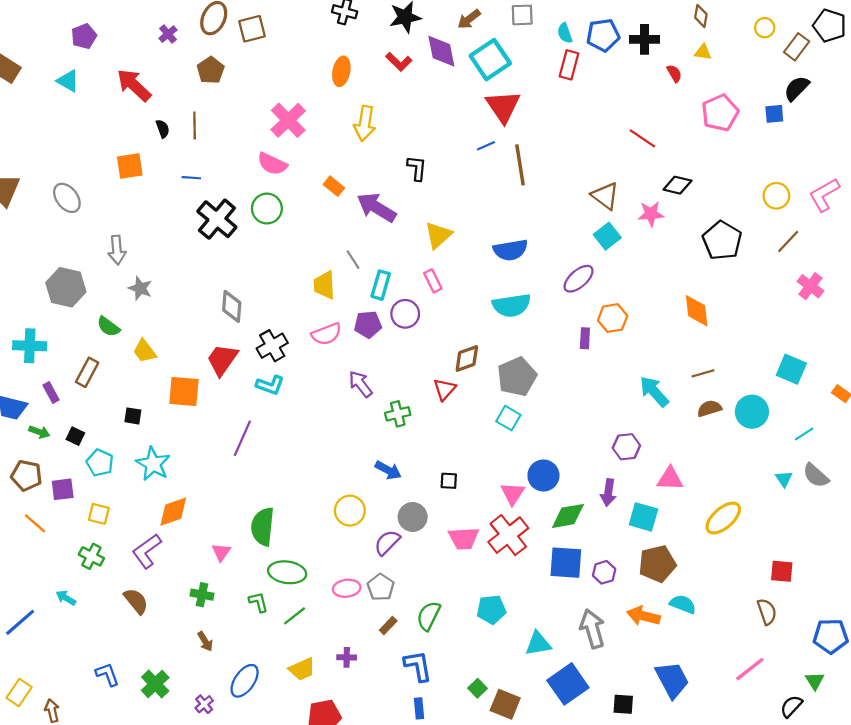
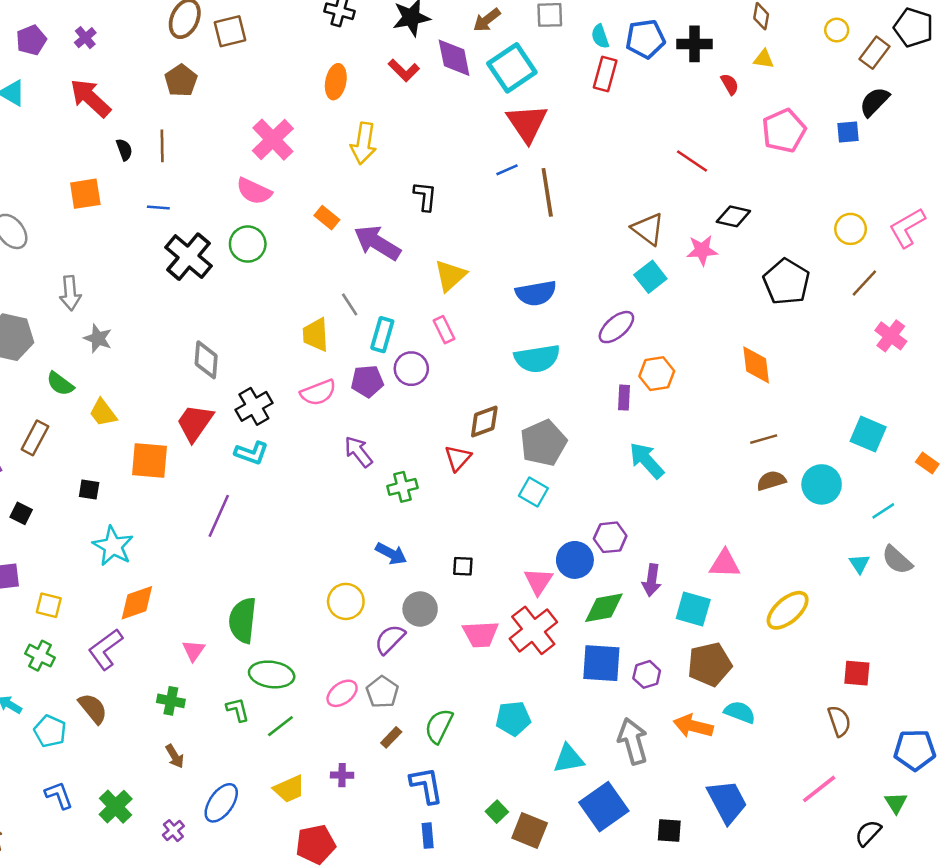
purple cross: (168, 34) -> (85, 38), moved
cyan arrow: (654, 391) -> (647, 460), moved
purple hexagon: (626, 447) -> (610, 537), moved
cyan pentagon: (100, 463) -> (50, 731), moved
pink ellipse: (347, 588) -> (342, 693), turned -30

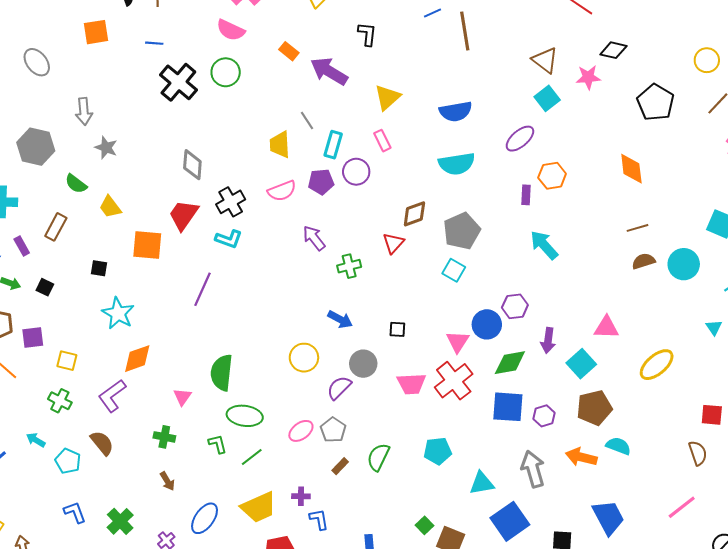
cyan square: (693, 609) -> (581, 364), turned 32
blue L-shape: (426, 785) -> (319, 519), moved, size x0.7
yellow trapezoid: (289, 789) -> (259, 507), size x1.4

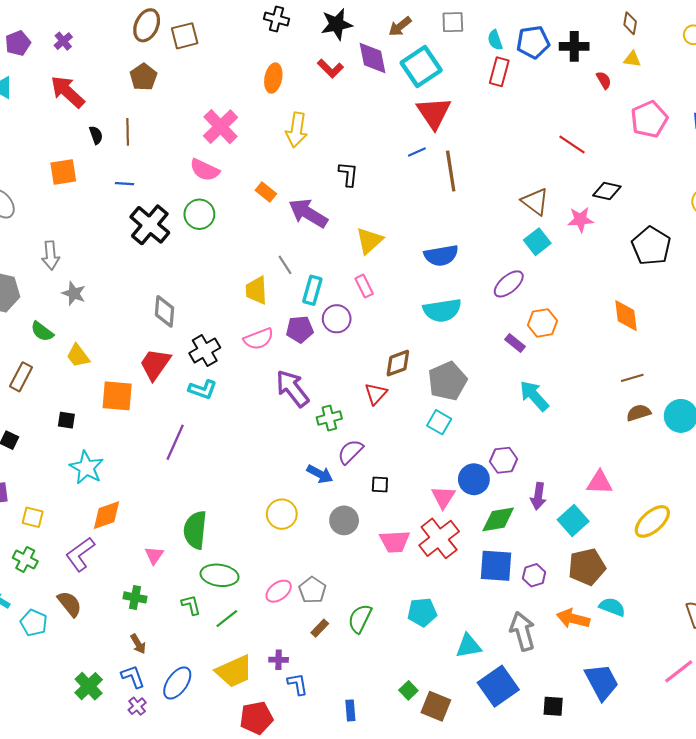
purple rectangle: (526, 195) -> (515, 343), turned -54
purple arrow: (314, 238) -> (292, 388), size x1.4
purple semicircle: (339, 388) -> (350, 452), moved
blue L-shape: (75, 512) -> (133, 677), moved

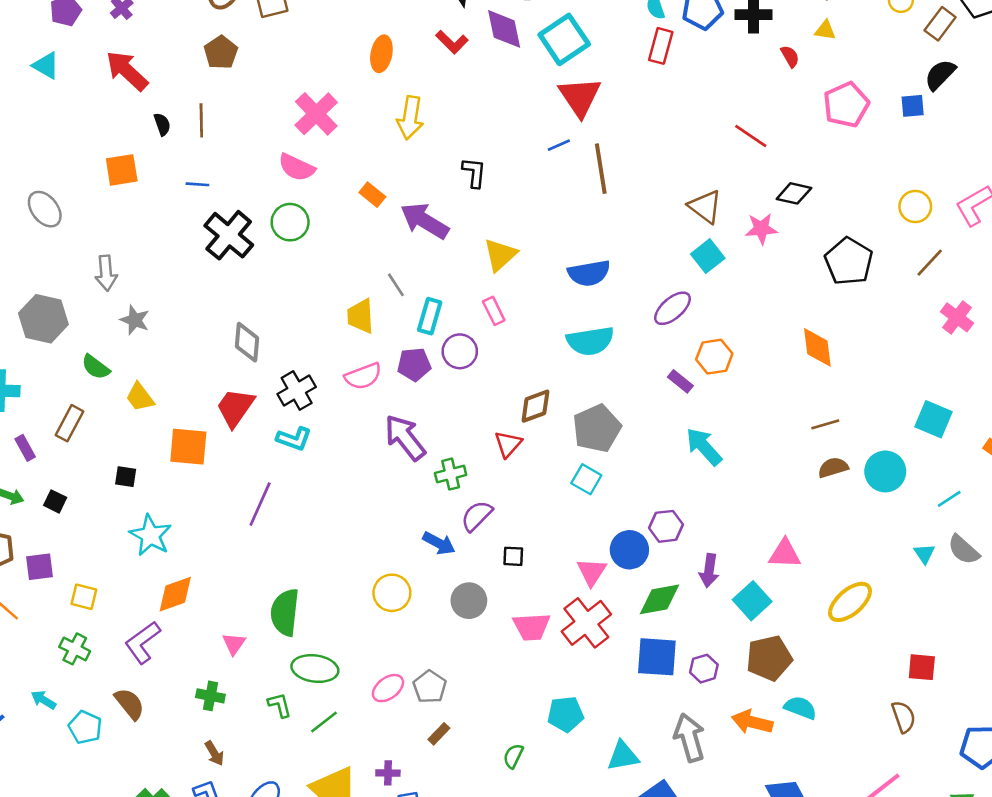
green semicircle: (360, 619) -> (513, 756), moved, size x0.7

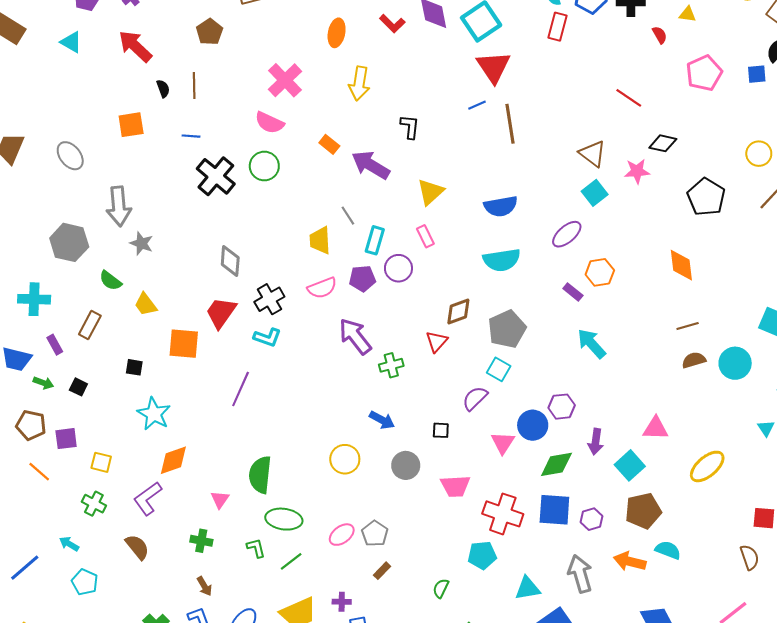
gray arrow: (106, 273) -> (119, 206), size x1.4
purple semicircle: (477, 516) -> (475, 398), moved
red cross: (586, 623) -> (503, 514), moved, turned -33
cyan pentagon: (85, 727) -> (85, 582), moved

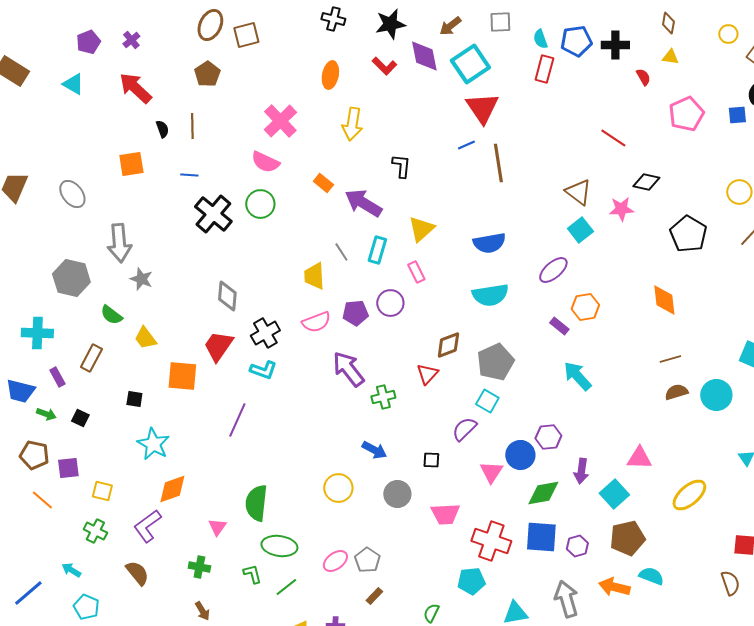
cyan rectangle: (375, 240) -> (377, 250), moved

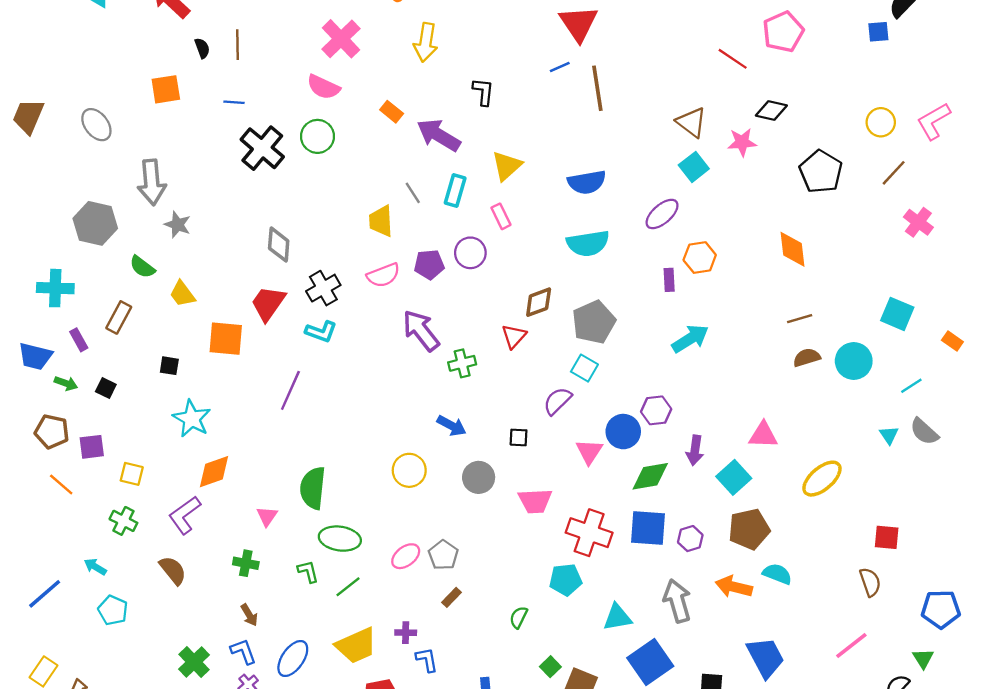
pink pentagon: (686, 114) -> (783, 32), moved
purple rectangle: (559, 326) -> (669, 280), turned 48
cyan arrow: (577, 376) -> (690, 339), turned 100

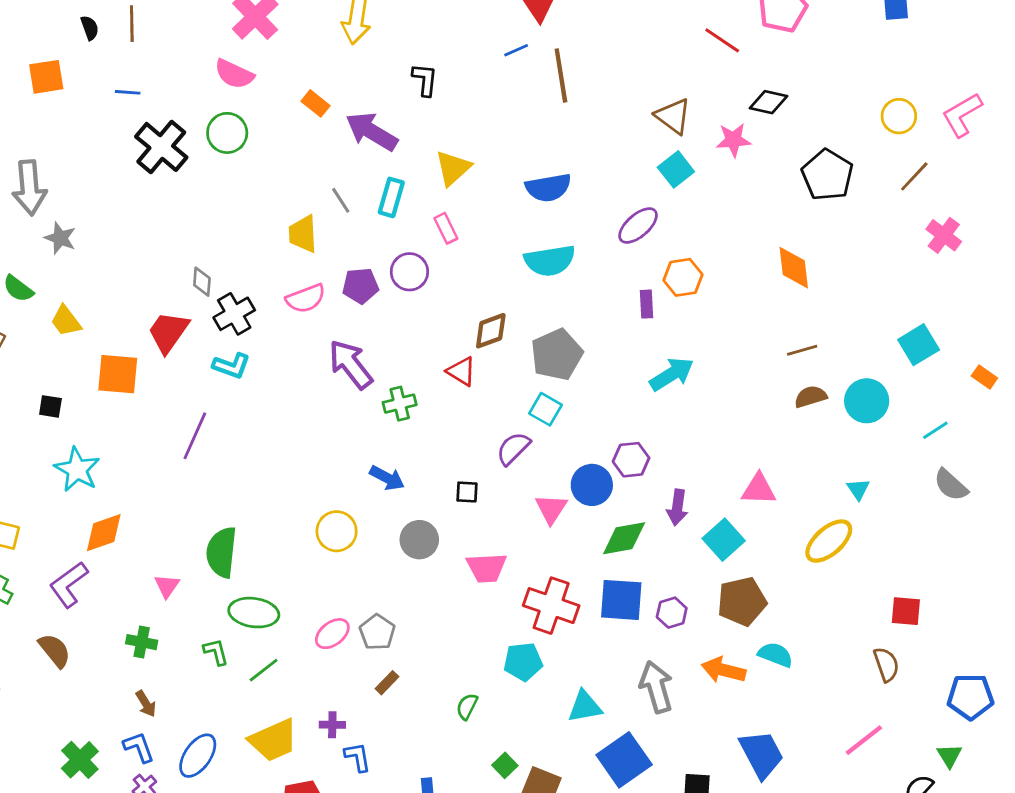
gray diamond: (279, 245) -> (202, 282), moved, size x0.7
cyan square: (897, 314) -> (919, 345), turned 36
red triangle: (514, 336) -> (461, 371), turned -40
cyan triangle: (889, 435) -> (858, 489), moved

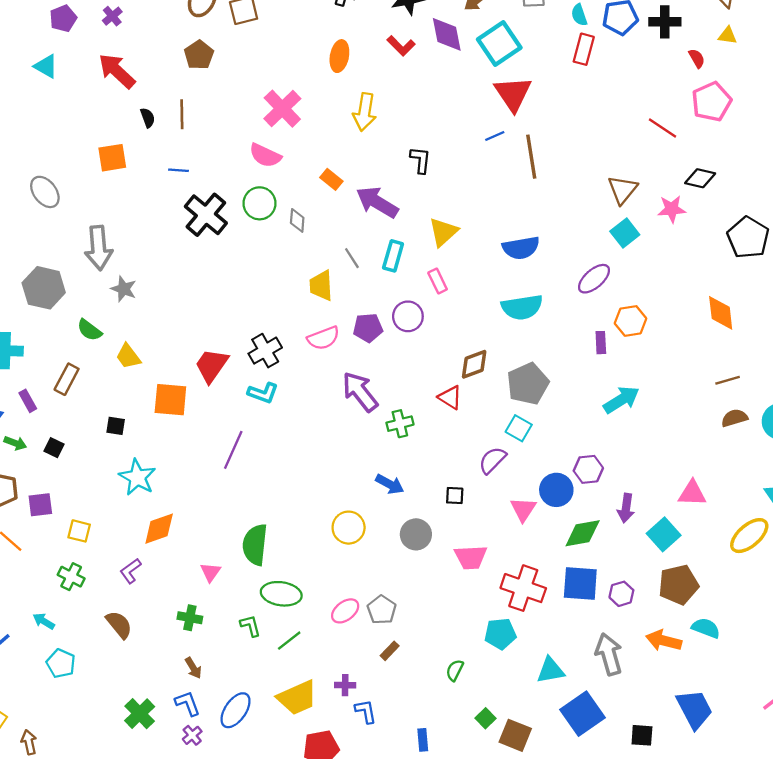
brown triangle: (673, 116) -> (623, 190), turned 32
gray diamond: (202, 282) -> (297, 220), moved
purple L-shape: (69, 585) -> (131, 571), size x0.7

